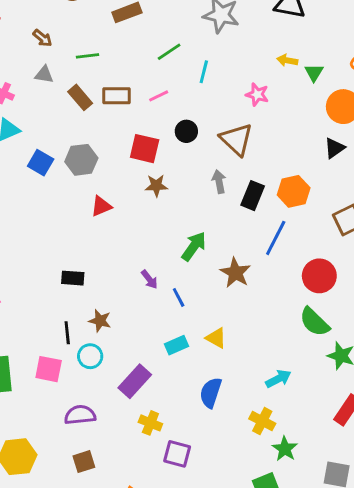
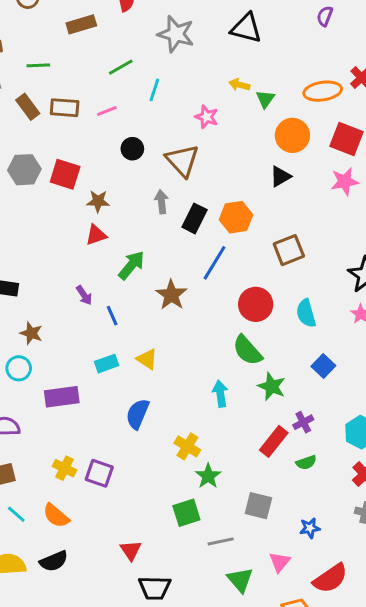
red square: (145, 149) -> (65, 174), moved
red triangle: (101, 206) -> (96, 235), moved
cyan arrow: (278, 379) -> (220, 394), moved, turned -75
purple rectangle: (135, 381) -> (62, 397), turned 36
yellow cross: (150, 423) -> (65, 468), moved

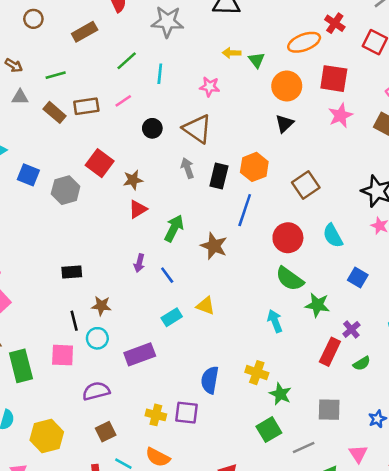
gray hexagon: (24, 170) -> (66, 190), moved
red square: (65, 174) -> (100, 163), turned 32
purple arrow: (84, 295) -> (139, 263), turned 60
blue semicircle: (138, 414) -> (210, 380), moved

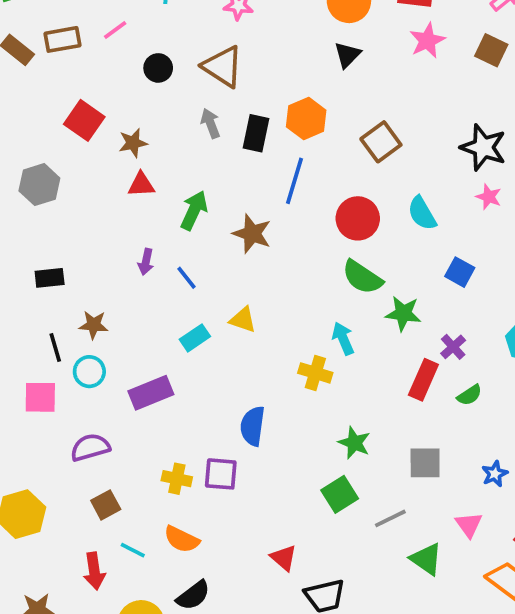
gray hexagon: (66, 190) -> (39, 185), moved
red triangle: (138, 209) -> (141, 185), turned 30
yellow cross: (257, 373) -> (315, 373), moved

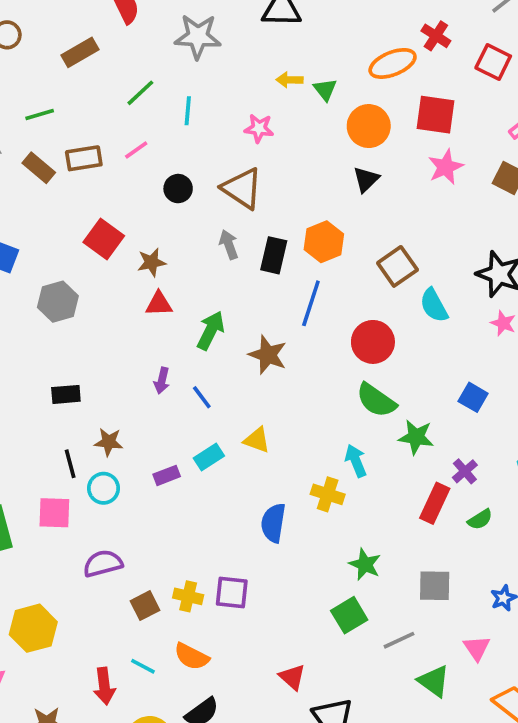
cyan semicircle: (422, 213) -> (434, 305), moved
purple rectangle: (151, 393) -> (167, 475), moved, size x0.6
blue semicircle: (253, 426) -> (273, 523), moved
brown square: (106, 505) -> (145, 606), moved

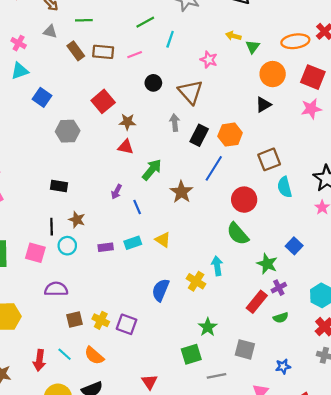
green star: (416, 437) -> (267, 264), moved

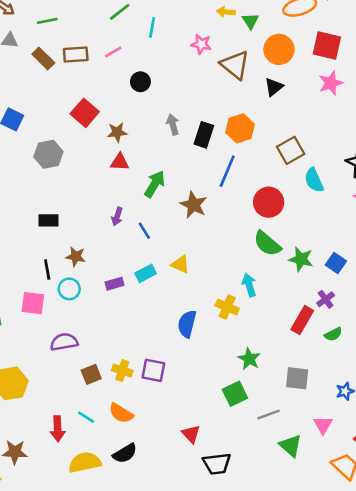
brown triangle: (190, 92) -> (235, 65), moved
blue square: (294, 246) -> (336, 263), moved
green star: (267, 264) -> (301, 259), moved

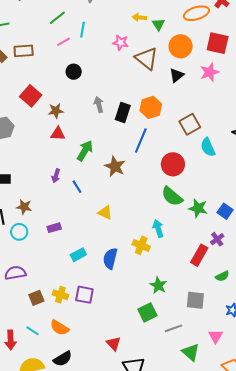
pink line: (113, 52) -> (64, 42), moved
pink star: (331, 83) -> (210, 72), moved
cyan rectangle: (146, 273) -> (78, 255), moved
green semicircle: (333, 334) -> (222, 276), moved

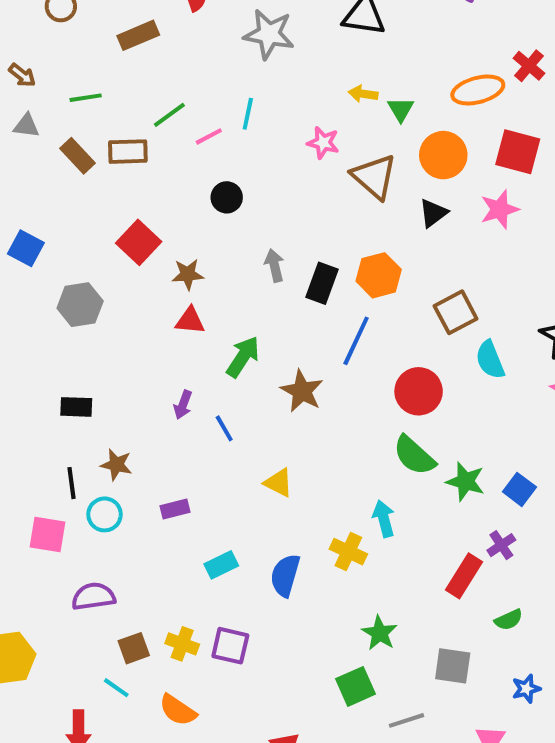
green line: (57, 18) -> (169, 115), moved
cyan line: (33, 331) -> (116, 688), moved

